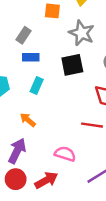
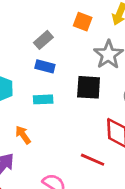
cyan rectangle: (37, 85) -> (43, 99), turned 49

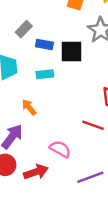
gray rectangle: (43, 40) -> (24, 29), moved
black square: (89, 87) -> (72, 51), moved

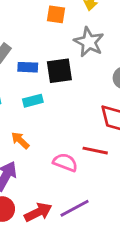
pink semicircle: (60, 149) -> (65, 162), moved
purple line: (90, 177) -> (75, 208), moved

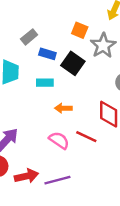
orange square: (56, 14) -> (80, 30), moved
black square: (59, 71) -> (73, 63), turned 30
orange arrow: (20, 140) -> (63, 108), moved, turned -56

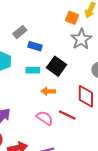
orange square: (80, 30) -> (72, 18), moved
black square: (73, 63) -> (57, 66), moved

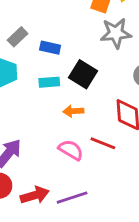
gray rectangle: (20, 32) -> (18, 37), moved
gray star: (81, 39) -> (116, 33), turned 30

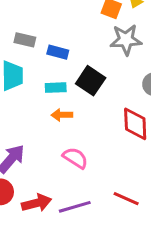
gray rectangle: (18, 37) -> (25, 40), turned 54
orange arrow: (73, 111) -> (62, 115), moved
red line: (103, 143) -> (126, 199), moved

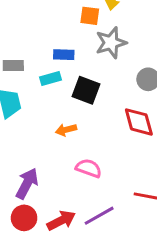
blue rectangle: (58, 52) -> (64, 55), moved
cyan rectangle: (56, 88) -> (51, 79), moved

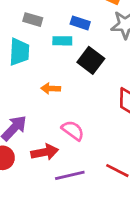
orange arrow: (66, 130) -> (51, 88), moved
red arrow: (61, 221) -> (45, 152), moved

